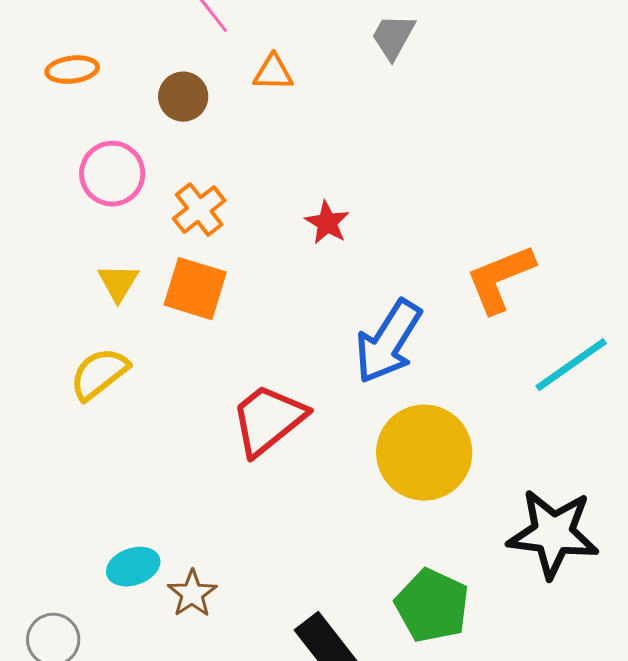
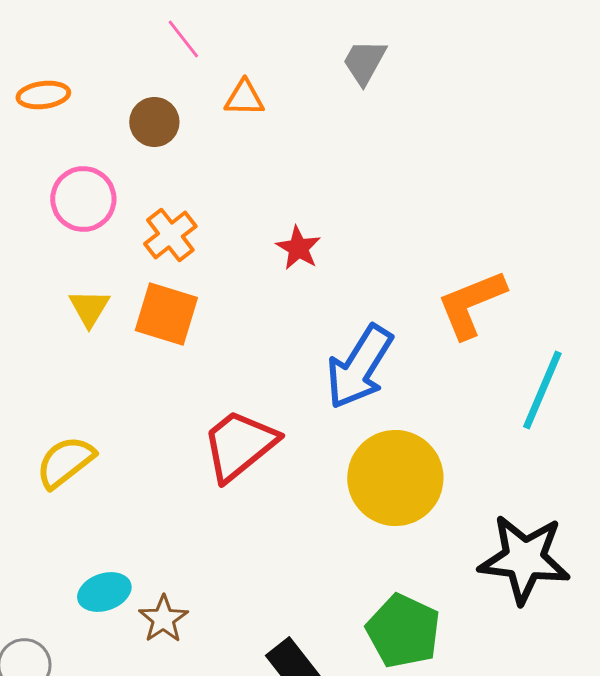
cyan line: (571, 365) -> (542, 390), turned -32
yellow semicircle: (99, 374) -> (65, 462), moved

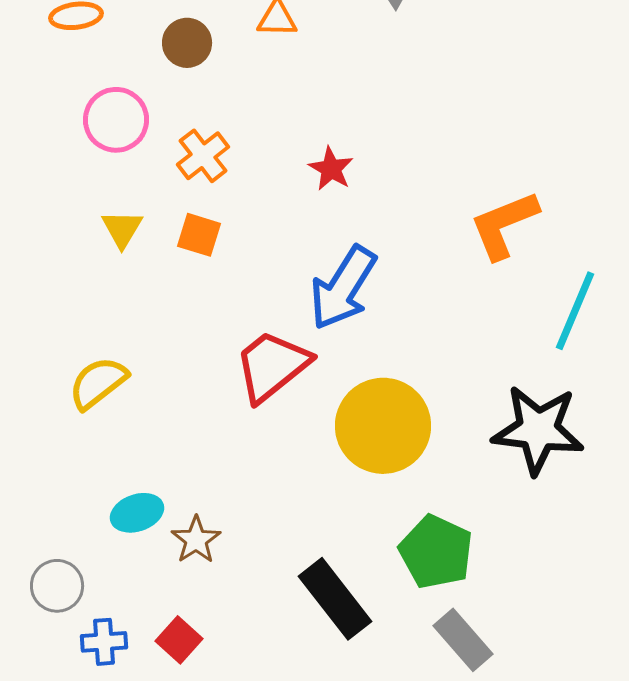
orange square: (166, 314) -> (199, 235), size x0.7
blue arrow: (359, 367) -> (343, 288), moved
yellow circle: (395, 478) -> (383, 426), moved
black star: (524, 559) -> (538, 430), moved

